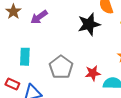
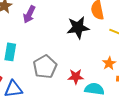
purple arrow: (39, 17) -> (29, 14), turned -36

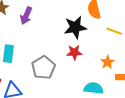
red star: (76, 77) -> (74, 52), moved

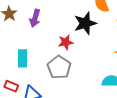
red star: (74, 52) -> (66, 42), moved

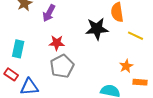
red star: (66, 42) -> (57, 43), moved
cyan rectangle: (22, 58) -> (18, 49), moved

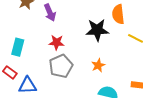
purple arrow: (49, 13) -> (50, 13), turned -54
orange star: (126, 66) -> (98, 65), moved

